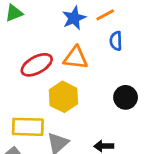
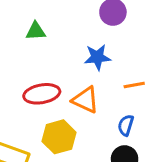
orange line: (105, 15) -> (134, 85), moved
blue semicircle: (116, 41) -> (126, 125), moved

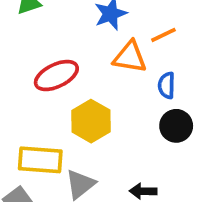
orange triangle: (85, 100) -> (130, 57), moved

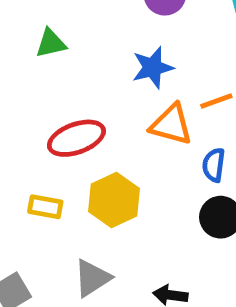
yellow rectangle: (40, 160) -> (45, 207), moved, size x0.6

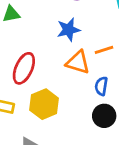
red ellipse: (76, 138) -> (24, 68), turned -48

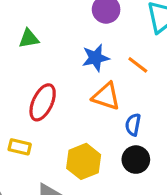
orange line: (104, 50) -> (138, 65), moved, turned 54
yellow hexagon: (44, 104) -> (84, 161), moved

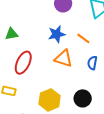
green triangle: (29, 38) -> (12, 34), moved
blue semicircle: (133, 125) -> (92, 63), moved

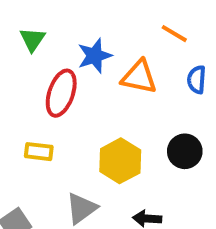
green triangle: (12, 34) -> (33, 39), turned -40
blue star: (57, 34) -> (95, 56), moved

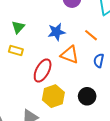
blue star: (95, 56) -> (56, 32), moved
red ellipse: (61, 93) -> (43, 70), moved
yellow rectangle: (39, 152) -> (16, 51), moved

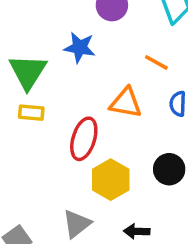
green triangle: (18, 27) -> (28, 72), size x1.6
blue star: (56, 32) -> (80, 47), moved, turned 30

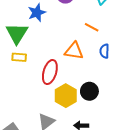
blue star: (80, 47) -> (37, 13), moved, turned -30
black circle: (169, 169) -> (89, 91), moved

